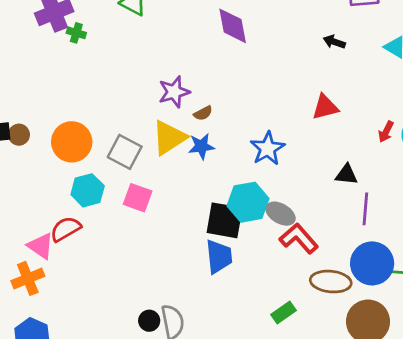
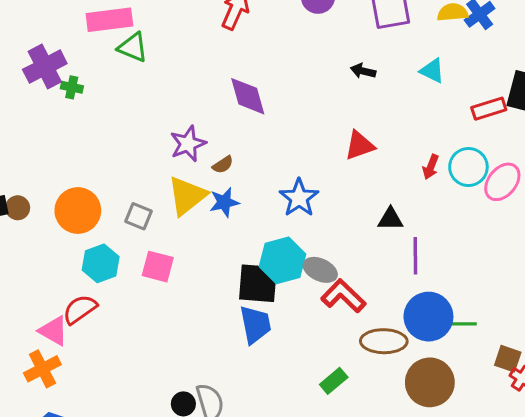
purple diamond: (233, 26) -> (248, 96), moved
gray square: (125, 152) -> (139, 216), size x0.7

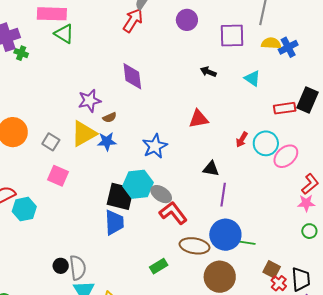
cyan hexagon: (101, 263) -> (24, 209), moved

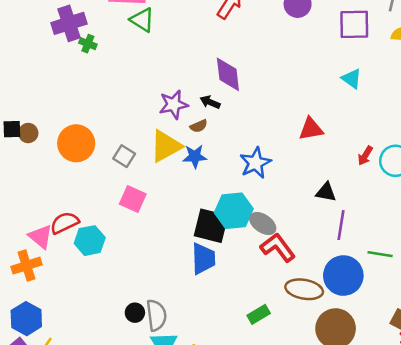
black arrow: (208, 72) -> (210, 102), moved
cyan triangle: (252, 78) -> (352, 79), moved
green line: (245, 242) -> (380, 254), moved

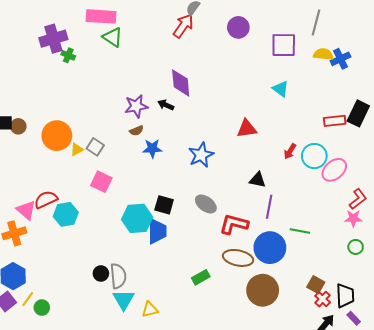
brown semicircle: (199, 126) -> (137, 131), moved
yellow triangle: (166, 146) -> (77, 149), moved, size x0.5
cyan hexagon: (234, 211) -> (137, 218), moved
black square: (211, 226) -> (164, 205), size x0.7
red L-shape: (278, 248) -> (234, 224), moved, turned -40

